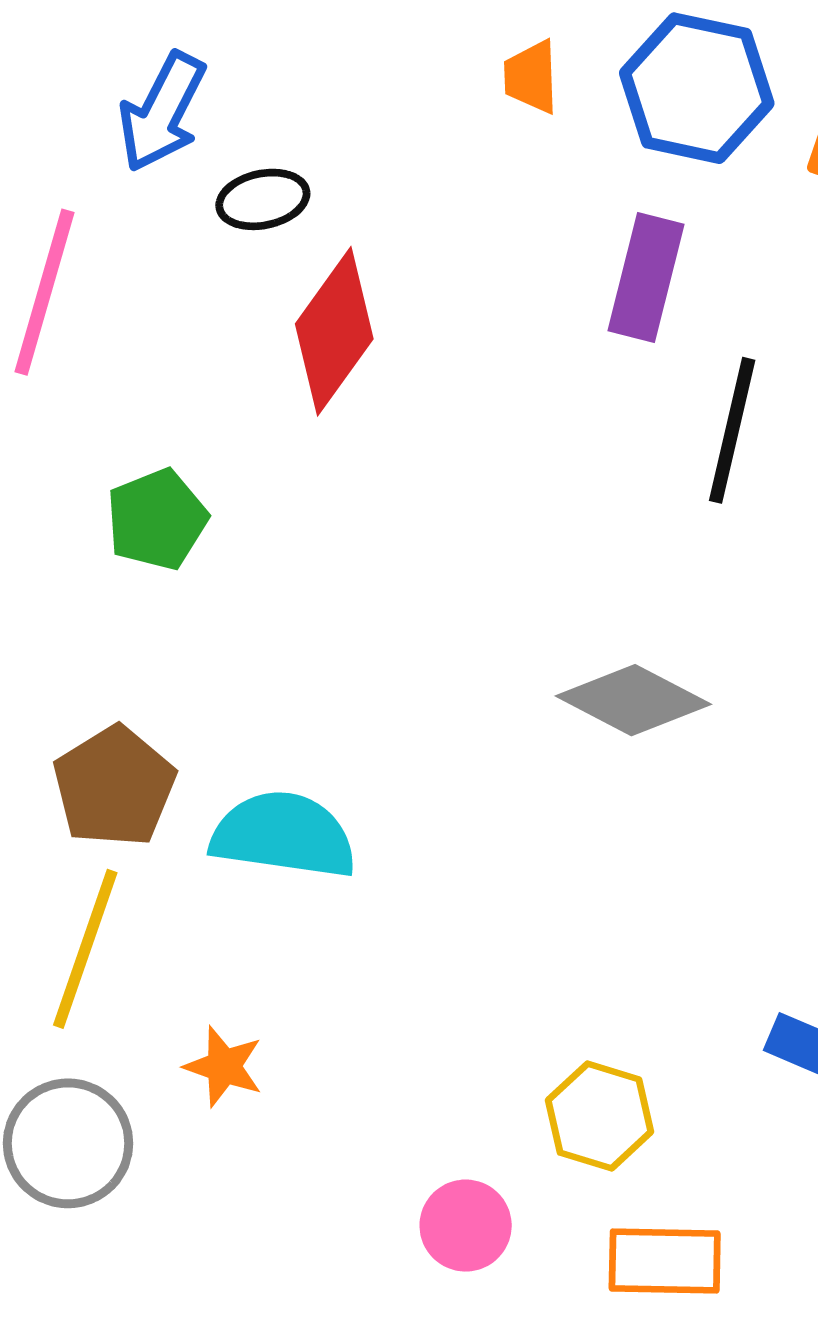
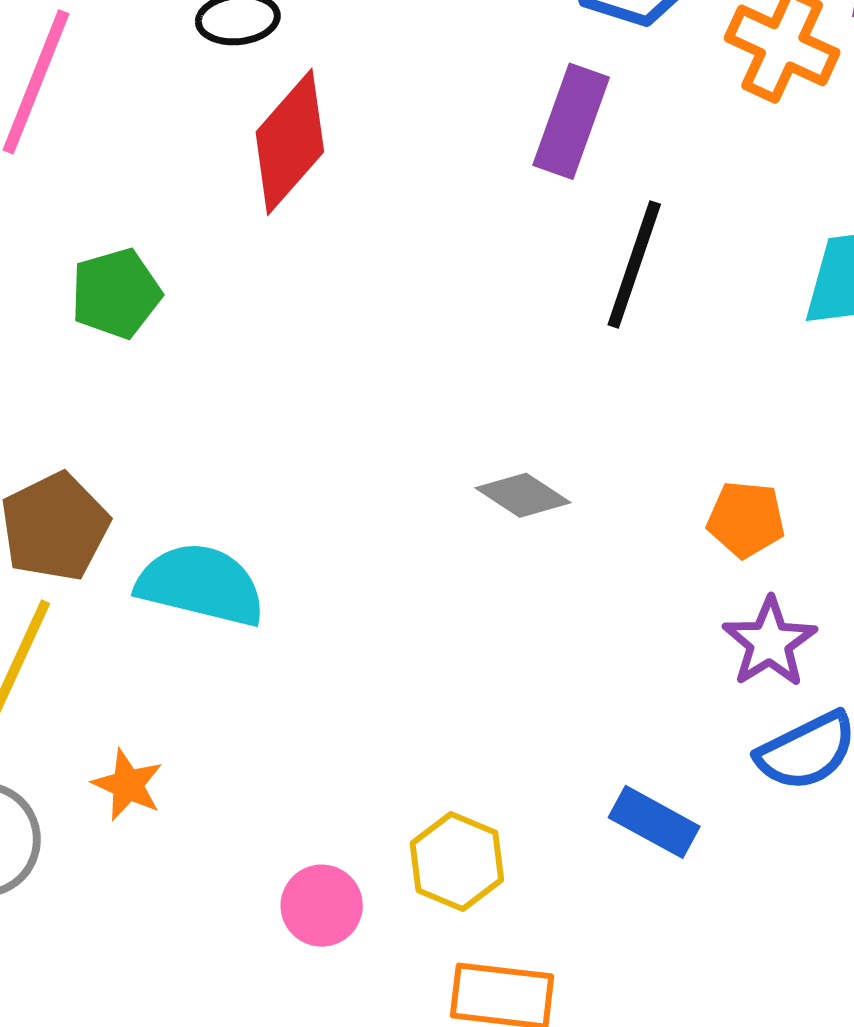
gray diamond: (633, 700) -> (523, 495), size x0.7
pink circle: (466, 1226) -> (322, 906), moved

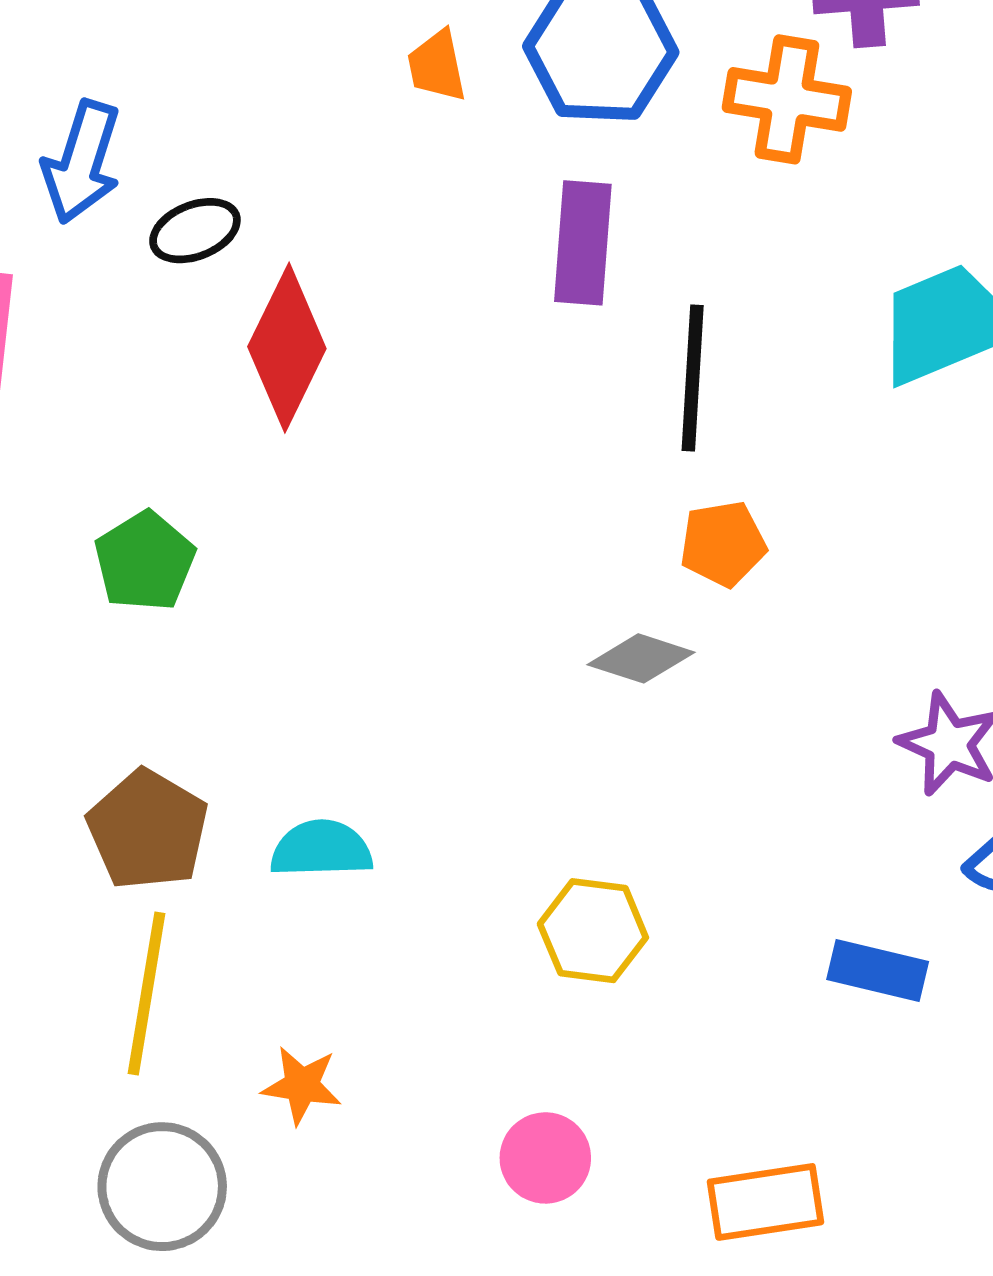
orange pentagon: (746, 519) -> (723, 544), moved
cyan semicircle: (201, 585) -> (321, 849), size x0.7
yellow hexagon: (457, 862) -> (593, 931), moved

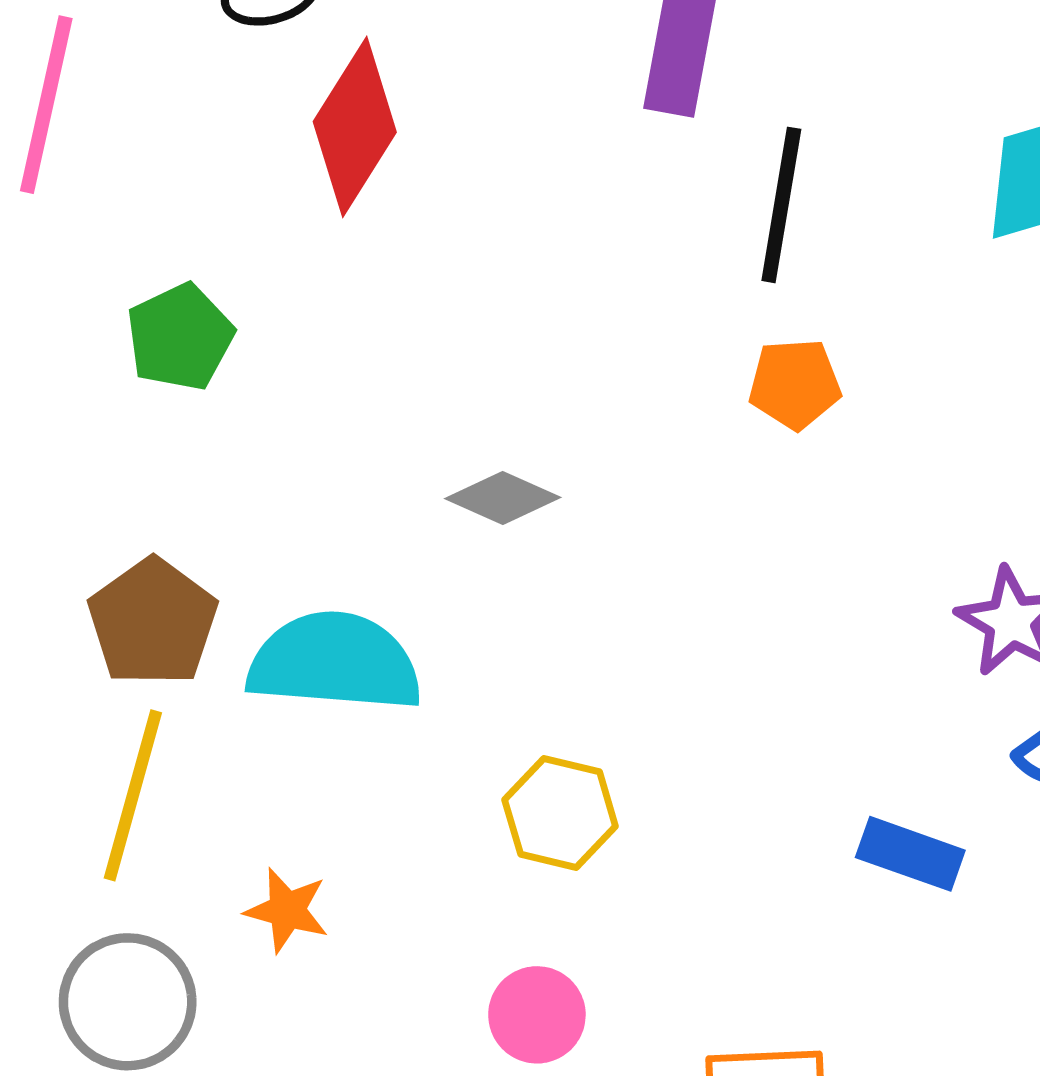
gray diamond: (641, 658) -> (503, 498), moved
cyan semicircle: (321, 849) -> (335, 662), size x1.6
yellow hexagon: (593, 931) -> (560, 813), moved

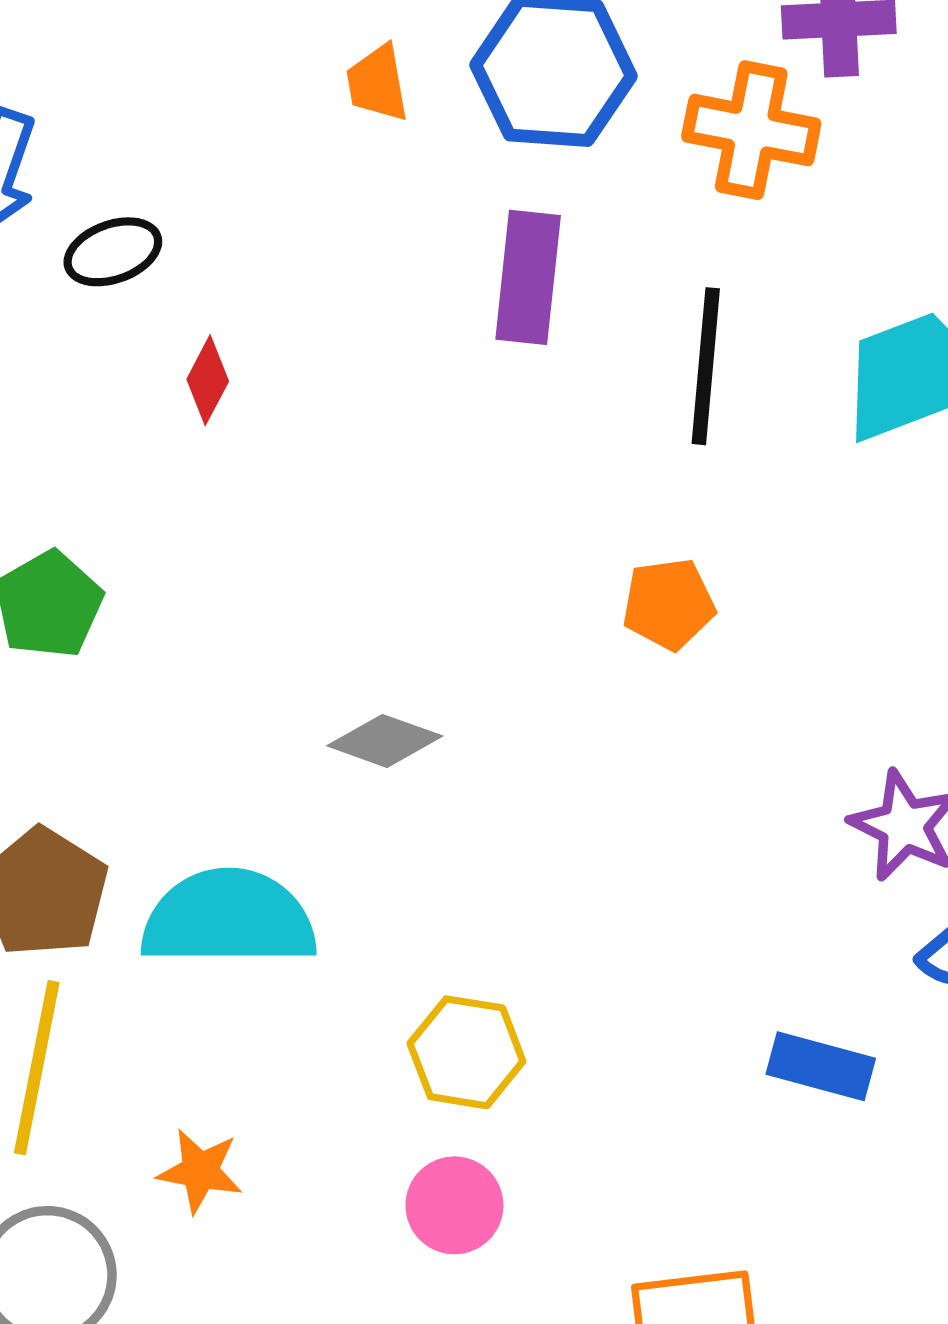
red diamond: (355, 127) -> (208, 380), size x0.5
black line: (781, 205) -> (706, 366), moved
pink circle: (537, 1015) -> (454, 1205), moved

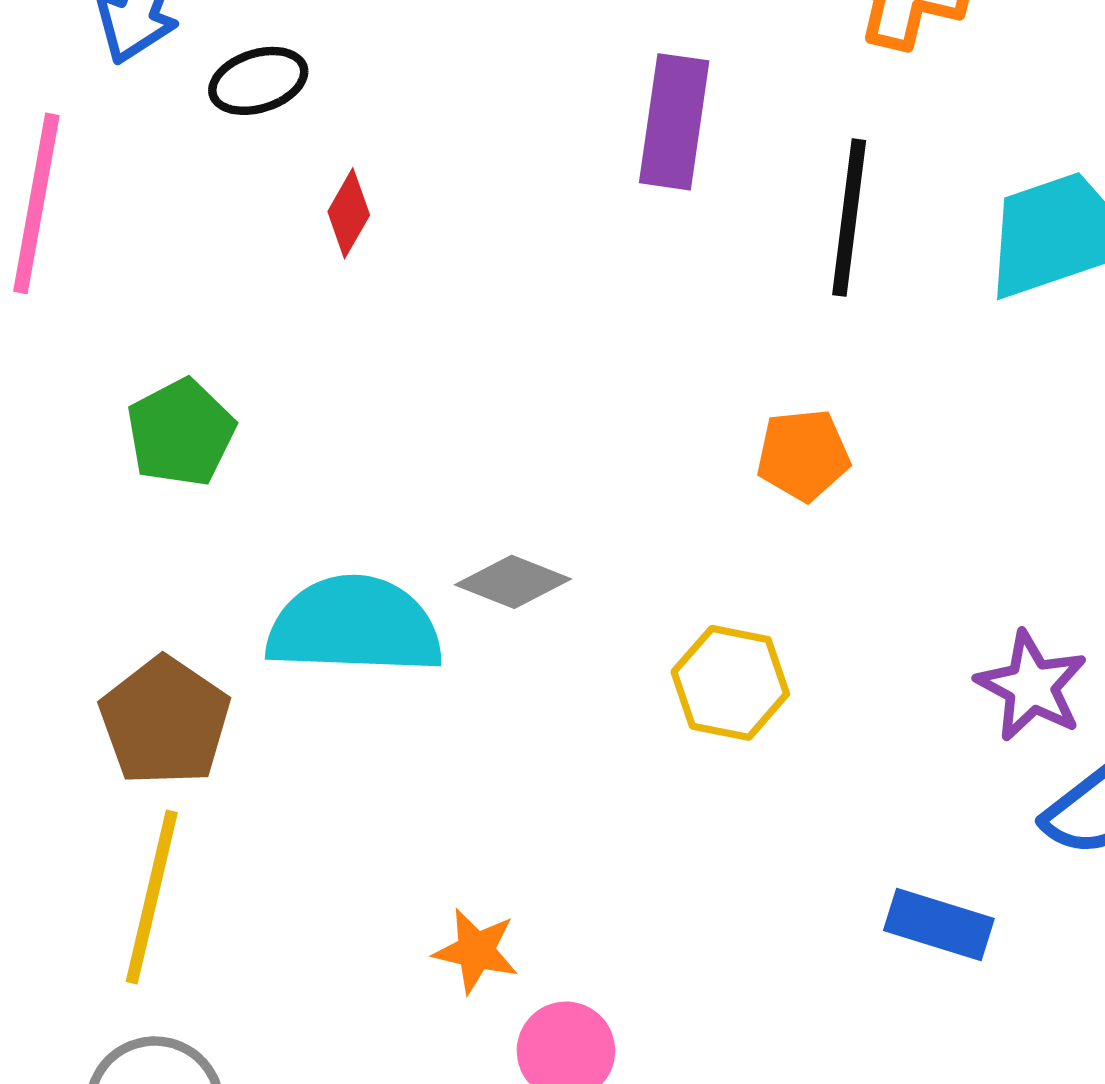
cyan semicircle: (229, 918) -> (354, 626), moved
yellow hexagon: (466, 1052) -> (730, 683), moved
orange star: (200, 1171) -> (476, 951), moved

